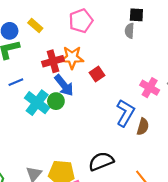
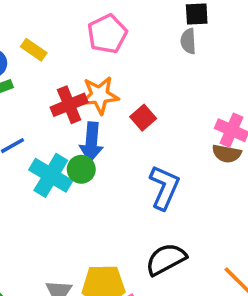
blue arrow: (64, 85) -> (91, 142), turned 50
blue L-shape: (125, 113) -> (164, 187), moved
brown semicircle: (143, 127) -> (227, 154), moved, turned 91

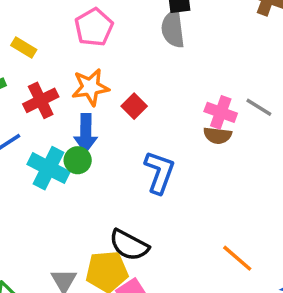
gray semicircle: (188, 41) -> (173, 29), size x1.5
red cross: (69, 105) -> (41, 100), moved
black semicircle: (166, 259) -> (129, 245), moved, turned -120

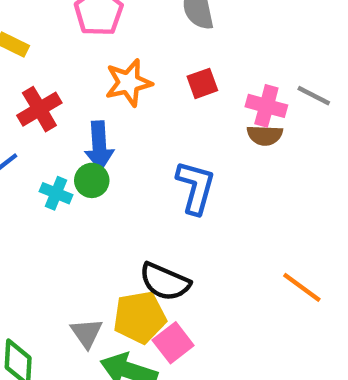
orange star: (90, 87) -> (129, 83), moved
red square: (134, 106) -> (202, 83), moved, turned 30
cyan cross: (49, 168) -> (56, 193), size x0.6

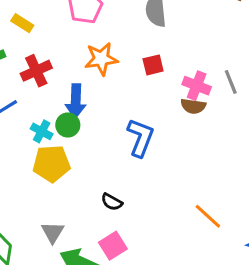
gray line: (314, 96) -> (231, 82), turned 35
black semicircle: (165, 282) -> (112, 202), size x0.6
yellow pentagon: (140, 317) -> (51, 164), moved

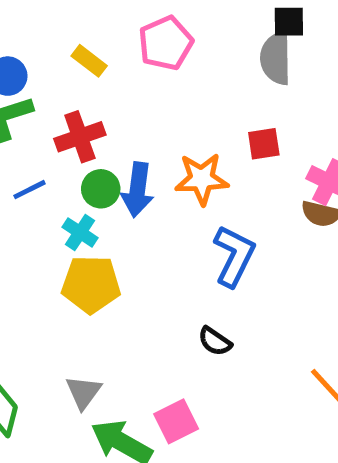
yellow rectangle: (22, 23) -> (89, 61), moved
orange star: (101, 59) -> (202, 179), moved
green circle: (68, 125) -> (101, 189), moved
black semicircle: (112, 202) -> (215, 341), moved

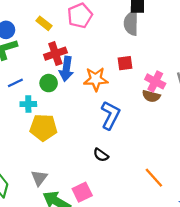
red cross: (80, 137) -> (55, 54), moved
blue arrow: (138, 190) -> (66, 69), moved
cyan cross: (80, 232) -> (28, 104), moved, turned -35

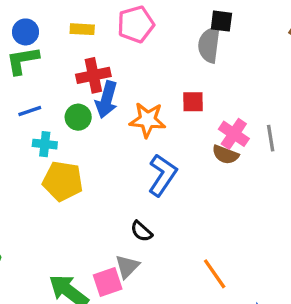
yellow rectangle: (44, 23) -> (82, 29), turned -42
gray triangle: (39, 178) -> (127, 266), moved

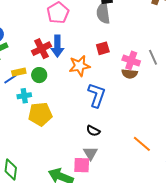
yellow rectangle: (82, 29) -> (19, 72), moved
blue arrow: (107, 100) -> (57, 46), moved
pink square: (108, 282) -> (82, 165), turned 36

